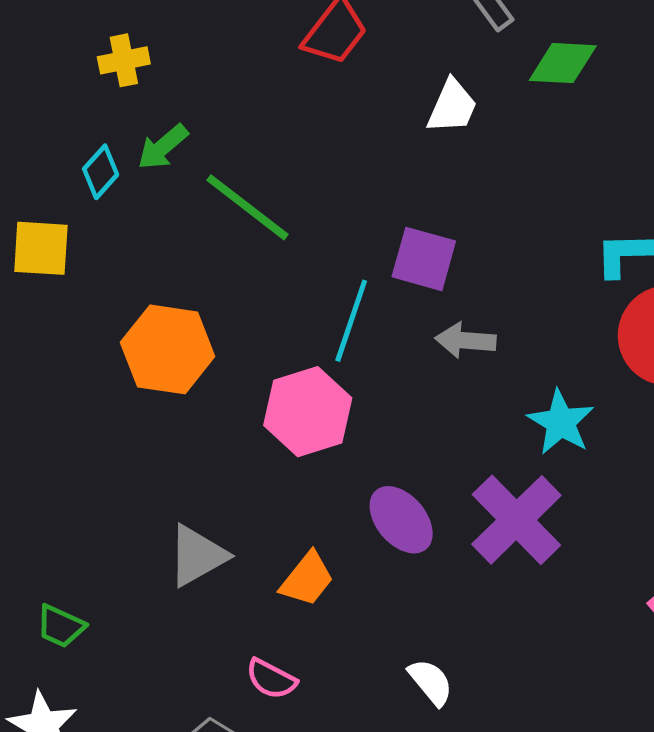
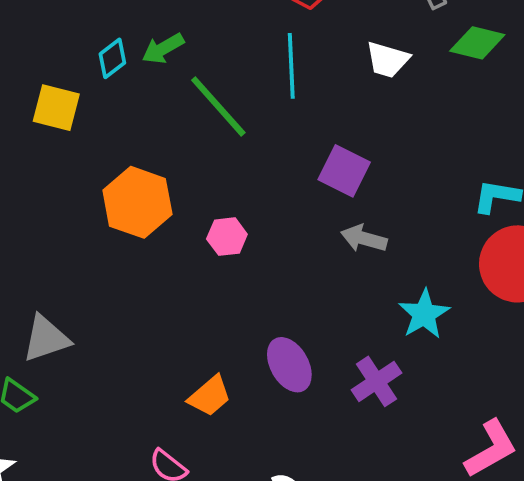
white trapezoid: (452, 106) -> (388, 60), turned 72
cyan line: (351, 321) -> (291, 66), moved, turned -32
pink hexagon: (308, 412) -> (227, 237), moved, size x0.6
purple cross: (516, 520) -> (377, 381), size x0.7
gray triangle: (197, 556) -> (46, 339), moved

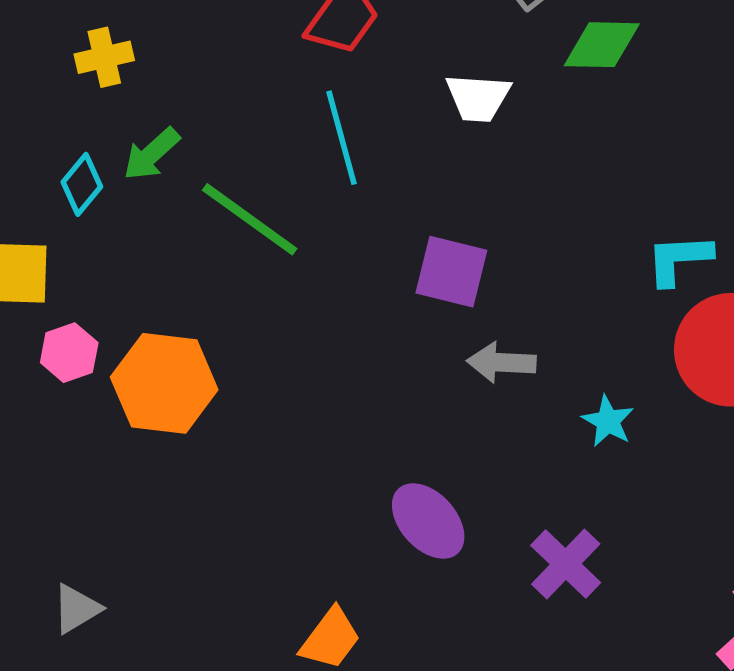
pink hexagon: (227, 237) -> (69, 353), moved
cyan star: (424, 314) -> (608, 421), moved, size x0.7
gray triangle: (46, 339) -> (76, 609), size x0.7
purple ellipse: (289, 365) -> (428, 521), moved

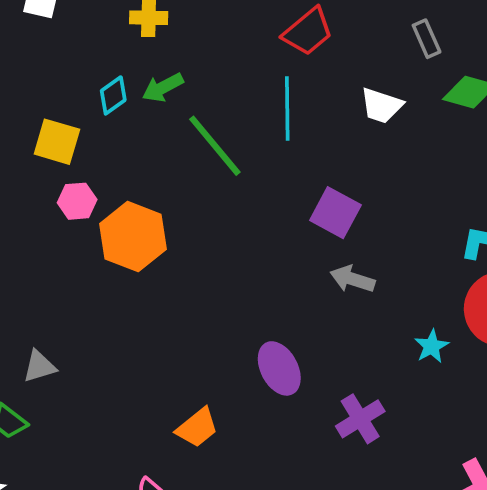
cyan star: (608, 421) -> (432, 346), moved

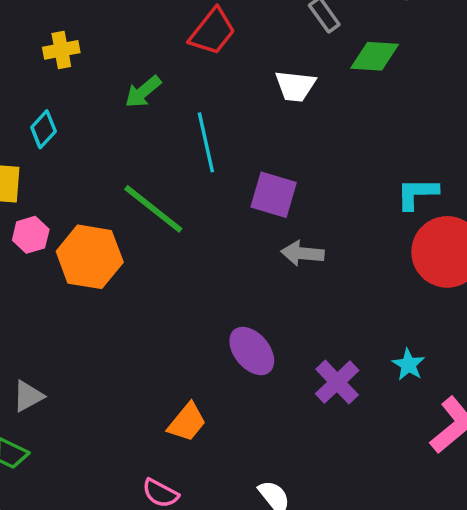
green arrow: (163, 88) -> (143, 92), moved
cyan line: (287, 109) -> (206, 142), moved
green line: (215, 146) -> (153, 209), moved
cyan star: (432, 346) -> (408, 365), moved

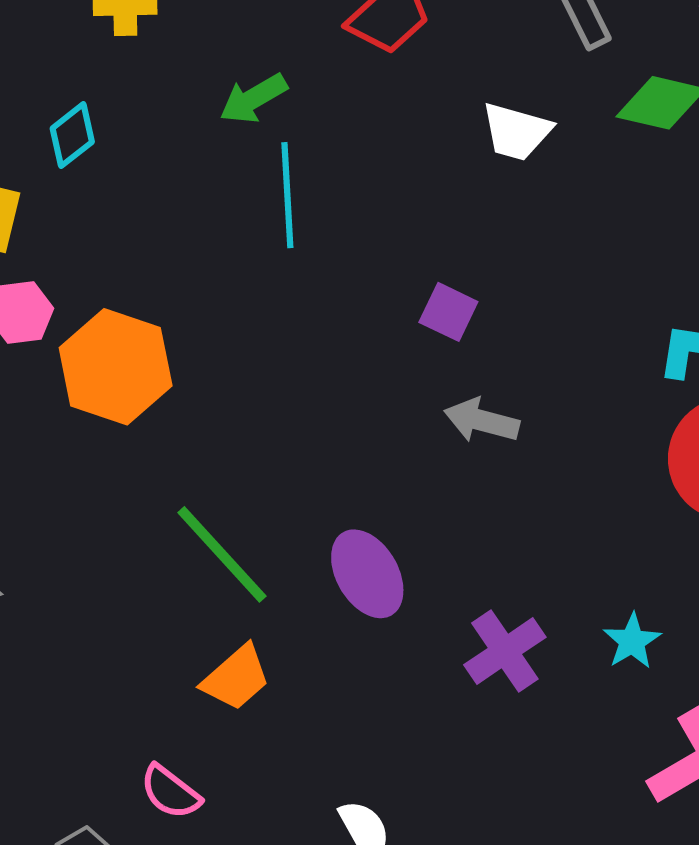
cyan line: (206, 142) -> (287, 195), moved
purple square: (274, 195) -> (448, 312), size x0.7
green line: (153, 209) -> (222, 554), moved

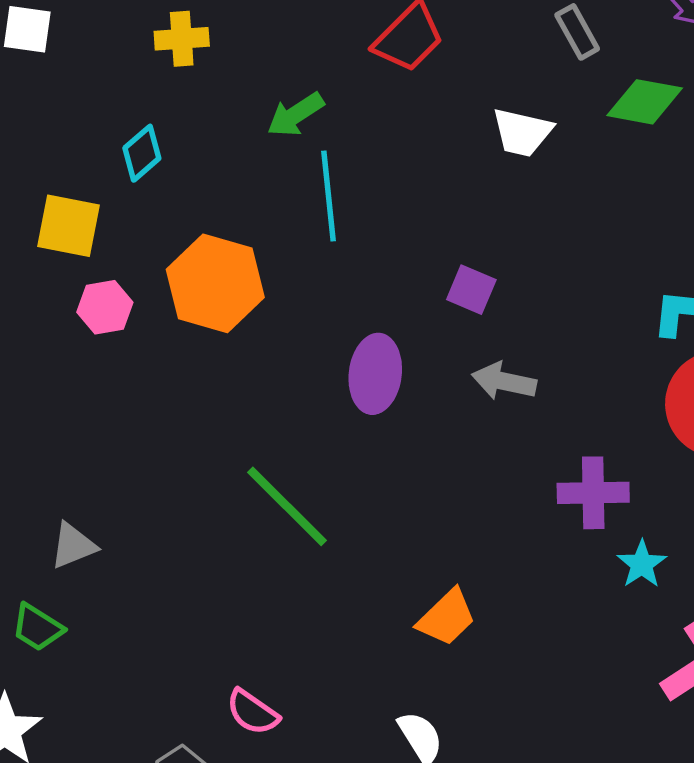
orange hexagon: (116, 367) -> (215, 283), moved
purple ellipse: (367, 574) -> (375, 374), moved, turned 40
purple cross: (505, 651) -> (593, 493), moved, turned 36
orange trapezoid: (236, 678) -> (447, 617), moved

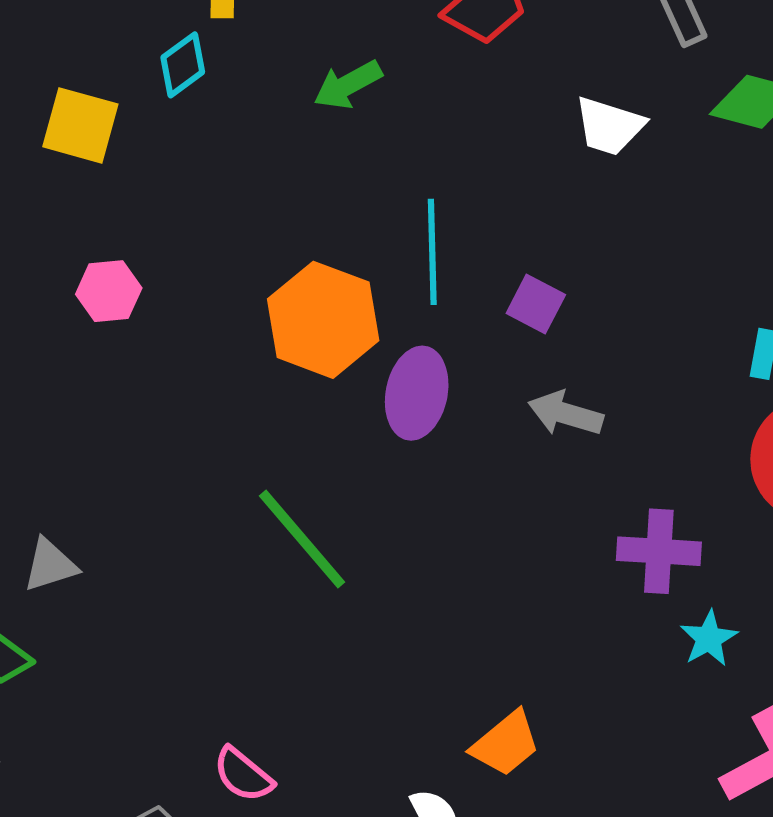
cyan diamond: (142, 153) -> (183, 65), moved
cyan line: (329, 196) -> (432, 252), moved
yellow square: (68, 226) -> (80, 125), moved
orange hexagon: (215, 283) -> (323, 320), moved
orange trapezoid: (447, 617) -> (506, 744), moved

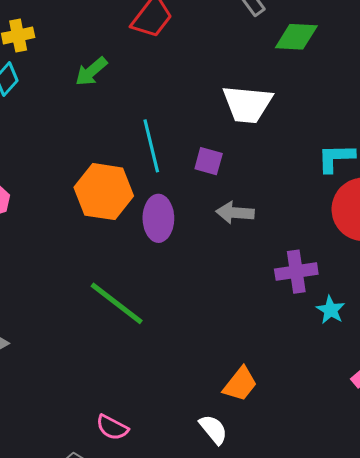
white trapezoid: (609, 126) -> (247, 104), moved, size x1.4

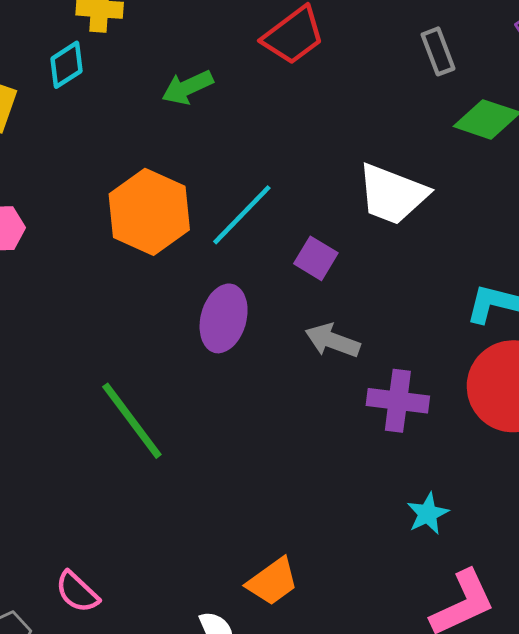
cyan line: (151, 146) -> (242, 215), turned 42
orange hexagon: (104, 192) -> (149, 212), moved
purple cross: (296, 272) -> (398, 401), moved

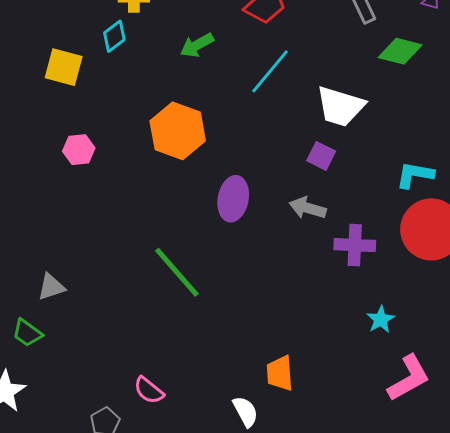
cyan line: (242, 215) -> (270, 71), moved
purple square: (316, 258) -> (321, 156), moved
orange trapezoid: (273, 582) -> (280, 373), turned 126

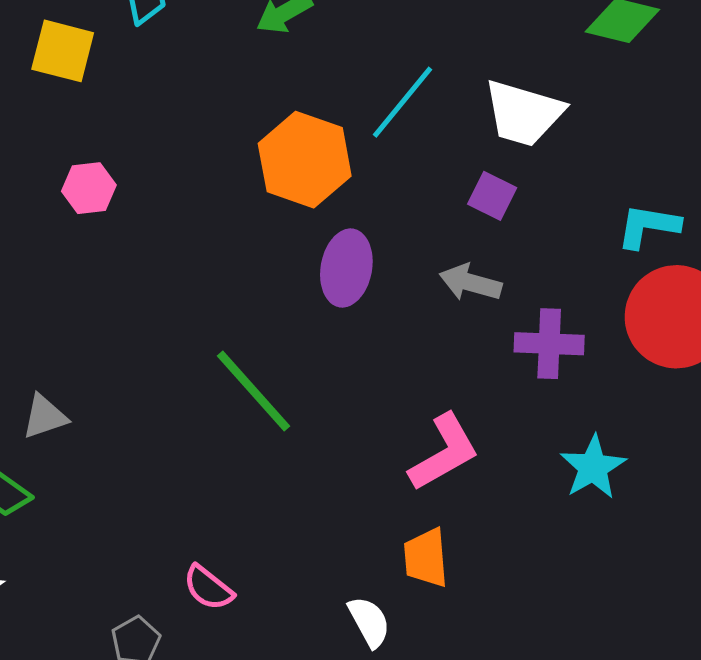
cyan line: (270, 71) -> (403, 102), moved
orange hexagon: (178, 131) -> (305, 160), moved
cyan star: (381, 320) -> (593, 467), size x1.4
pink L-shape: (409, 378) -> (444, 452), moved

